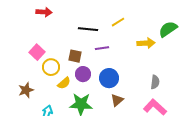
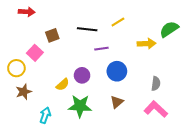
red arrow: (44, 12) -> (27, 12), moved
brown square: (75, 56) -> (52, 35), moved, turned -32
yellow circle: (51, 67) -> (16, 68), moved
blue circle: (109, 78) -> (117, 71), moved

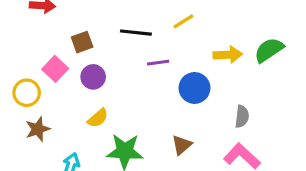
green semicircle: (169, 29) -> (269, 50), moved
blue circle: (117, 71) -> (194, 88), moved
purple circle: (82, 75) -> (93, 77), moved

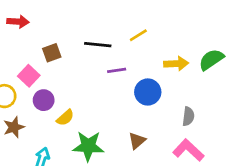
purple circle: (93, 77) -> (44, 100), moved

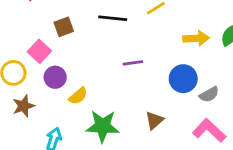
purple line: (117, 70) -> (133, 63), moved
blue circle: (148, 92) -> (183, 79), moved
gray semicircle: (188, 116) -> (209, 94), turned 54

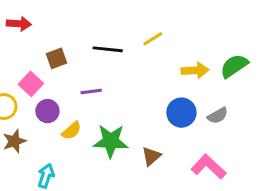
purple line: (133, 63) -> (91, 91), moved
gray semicircle: (209, 94) -> (218, 116), moved
green star: (103, 126) -> (111, 141), moved

